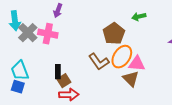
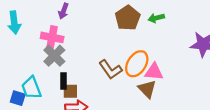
gray cross: (28, 33) -> (54, 56), moved
brown pentagon: (114, 34) -> (128, 18), moved
cyan trapezoid: (20, 71) -> (31, 88), moved
brown square: (64, 81) -> (70, 91), turned 32

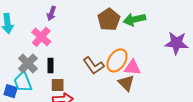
green arrow: (156, 18) -> (134, 19), size x1.5
pink cross: (52, 37) -> (41, 37), turned 30
gray cross: (54, 56) -> (28, 63), moved
black rectangle: (63, 81) -> (50, 66), moved

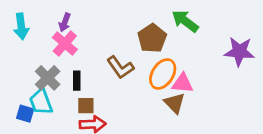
purple arrow: (52, 13) -> (65, 22), moved
brown pentagon: (109, 19) -> (152, 38), moved
green arrow: (134, 19) -> (185, 21), turned 50
brown L-shape: (93, 66) -> (120, 67), moved

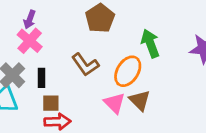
green arrow: (185, 21) -> (150, 43), moved, turned 32
brown pentagon: (152, 38) -> (100, 18), moved
pink triangle: (183, 83) -> (114, 103), moved, turned 40

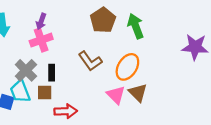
pink cross: (30, 41) -> (41, 40), turned 30
green arrow: (150, 43) -> (136, 26), moved
brown square: (51, 103) -> (45, 93), moved

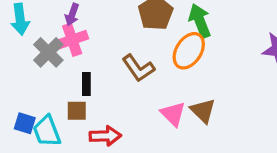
orange ellipse: (127, 67) -> (189, 51), moved
gray cross: (26, 70) -> (48, 52), moved
cyan trapezoid: (20, 91) -> (47, 131), moved

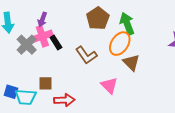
black rectangle: (86, 84) -> (56, 43), moved, turned -32
brown triangle: (203, 111) -> (131, 62), moved
cyan trapezoid: (47, 131) -> (26, 97), turned -65

